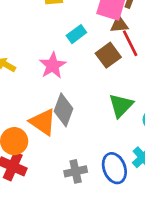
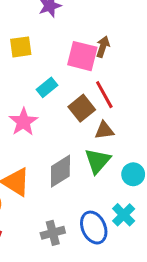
brown triangle: (119, 24) -> (104, 130), moved
gray diamond: (63, 110) -> (60, 171), moved, turned 40

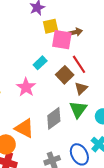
yellow square: (21, 47) -> (50, 26), moved
brown arrow: (103, 47) -> (75, 32), turned 64
brown triangle: (104, 130) -> (81, 88), turned -32

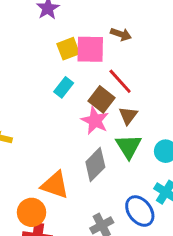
yellow square: (50, 26) -> (68, 49), moved
brown arrow: (75, 32) -> (121, 34), moved, turned 40
pink star: (26, 87) -> (95, 121), moved

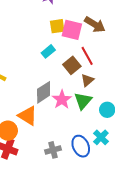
brown arrow: (121, 34) -> (95, 24), size x1.5
pink star: (95, 121) -> (62, 99), moved
gray diamond: (95, 165) -> (44, 92), moved

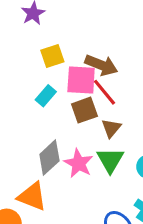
brown arrow: (95, 24) -> (101, 65), moved
pink square: (72, 30) -> (81, 80), moved
brown square: (72, 65) -> (84, 110), turned 30

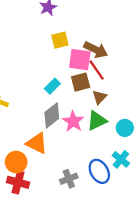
cyan rectangle: (46, 96) -> (52, 86), moved
green triangle: (110, 160) -> (97, 121), turned 30

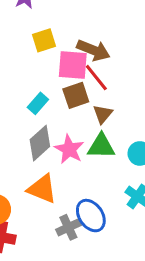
green triangle: (97, 121) -> (101, 146), turned 30
orange triangle: (37, 143) -> (42, 189), moved
blue ellipse: (99, 171) -> (91, 216), moved

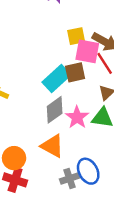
yellow square: (44, 40) -> (76, 36), moved
brown square: (76, 95) -> (75, 72), moved
cyan rectangle: (38, 103) -> (57, 79), size x1.6

